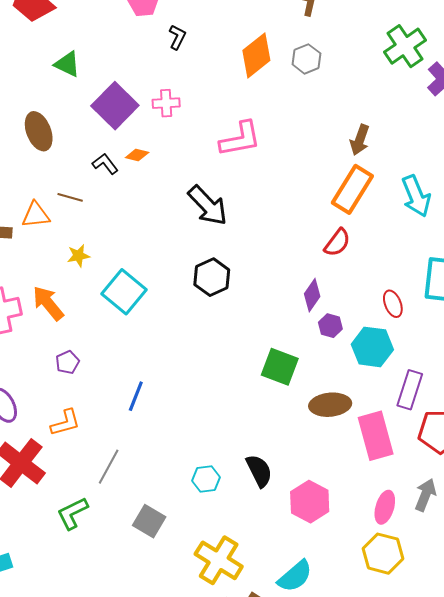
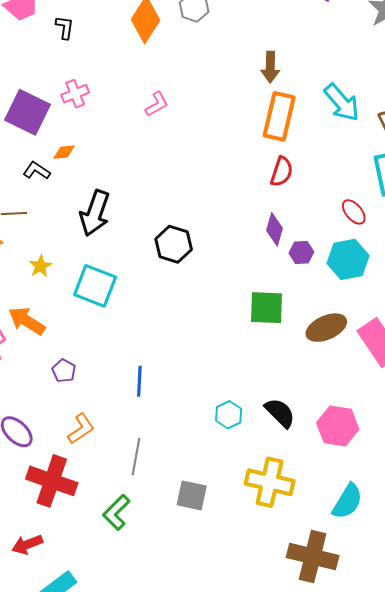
pink L-shape: (240, 139) -> (157, 104), size x0.6
black arrow: (208, 205) -> (95, 213), moved, turned 81
cyan hexagon: (206, 479) -> (229, 415), moved
yellow cross: (219, 560) -> (270, 482), moved

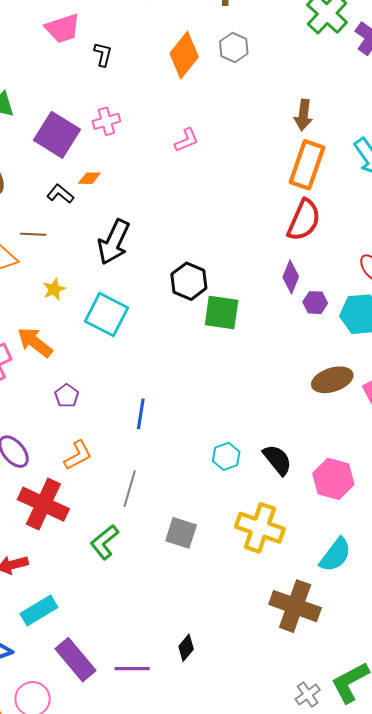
red semicircle: (282, 172) -> (304, 220), size x1.4
green square: (267, 308) -> (222, 312), moved

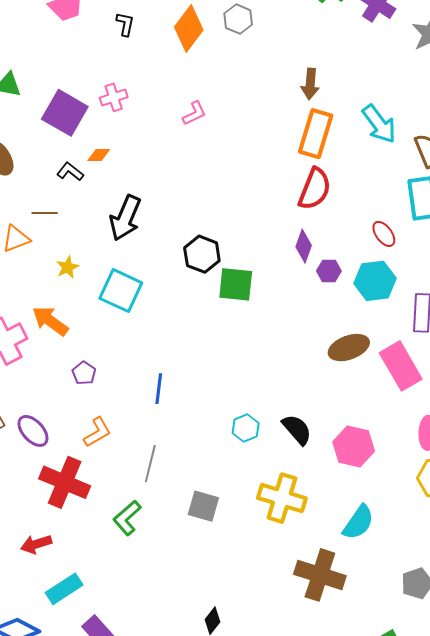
black L-shape: (103, 54) -> (125, 24), moved

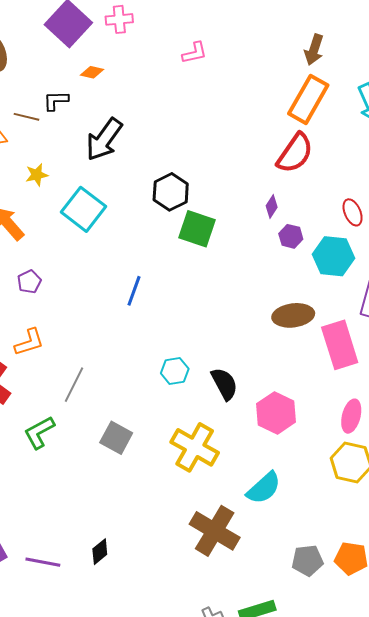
black L-shape: (70, 172) -> (56, 101), moved, turned -52
purple diamond: (304, 246) -> (272, 207), size x0.7
blue line: (159, 389) -> (134, 291), moved

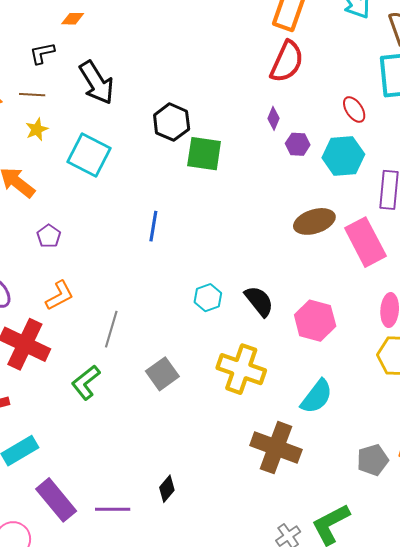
brown line: (26, 117) -> (32, 95), moved
black arrow: (104, 139) -> (97, 83), turned -57
gray square: (116, 438) -> (162, 374), turned 36

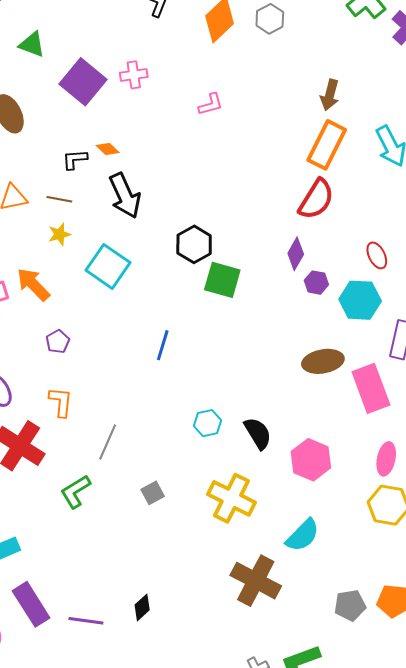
orange diamond: (73, 19) -> (108, 149), moved, turned 35
purple diamond: (273, 118) -> (296, 254), size x1.4
orange L-shape: (60, 296) -> (61, 402), turned -64
gray square: (162, 374) -> (153, 493), size x0.7

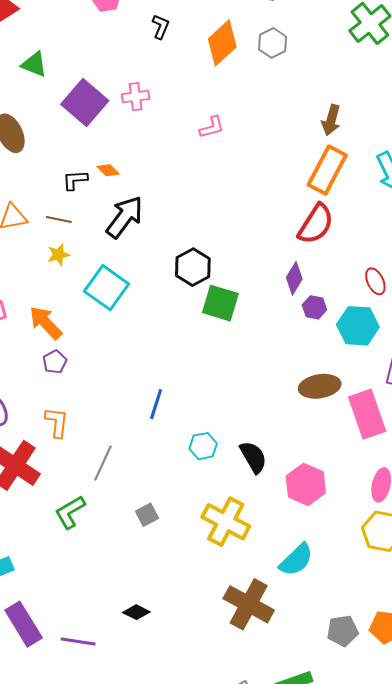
black arrow: (125, 196) -> (125, 217), turned -120
orange arrow: (33, 284) -> (46, 323), moved
blue line: (163, 345) -> (156, 404), moved
black diamond: (142, 607) -> (136, 612), moved, turned 68

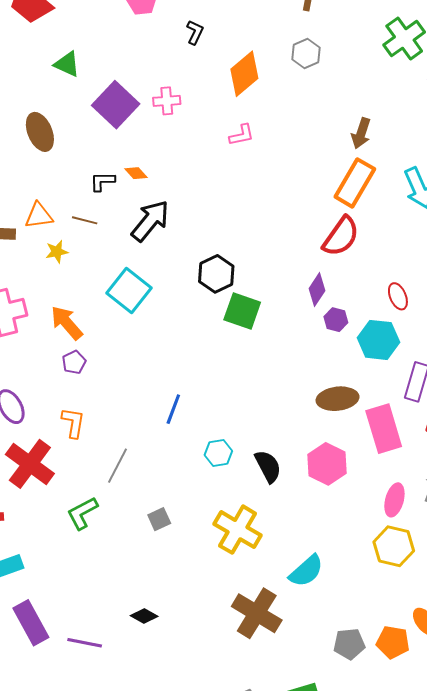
orange diamond: (222, 43) -> (244, 74), moved
yellow star: (58, 255) -> (57, 252), moved
pink hexagon: (306, 484) -> (327, 464), moved

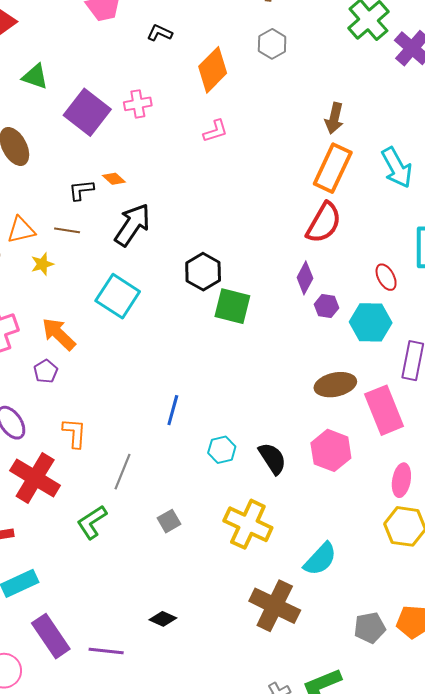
black L-shape: (195, 32) -> (160, 33), turned -85
purple pentagon: (74, 362) -> (46, 371), moved

